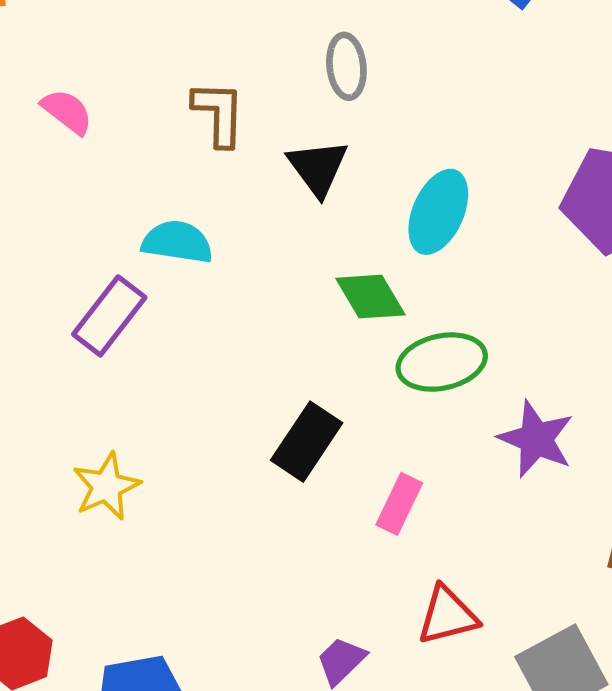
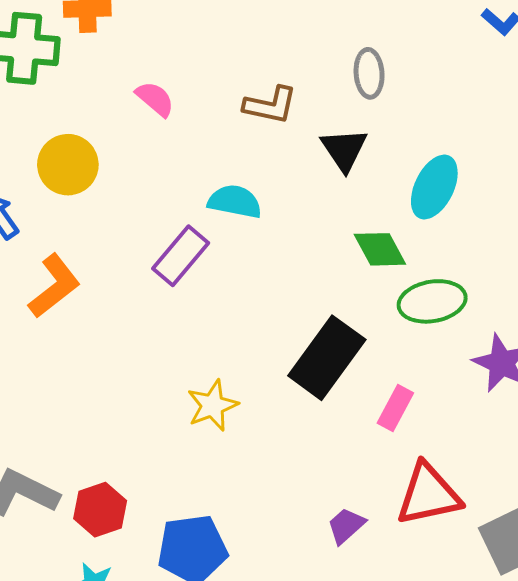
brown L-shape: (219, 114) -> (270, 105), turned 98
black rectangle: (307, 442) -> (327, 358), size x1.4
yellow star: (106, 486) -> (212, 406), moved
red triangle: (447, 615) -> (428, 494), size x1.4

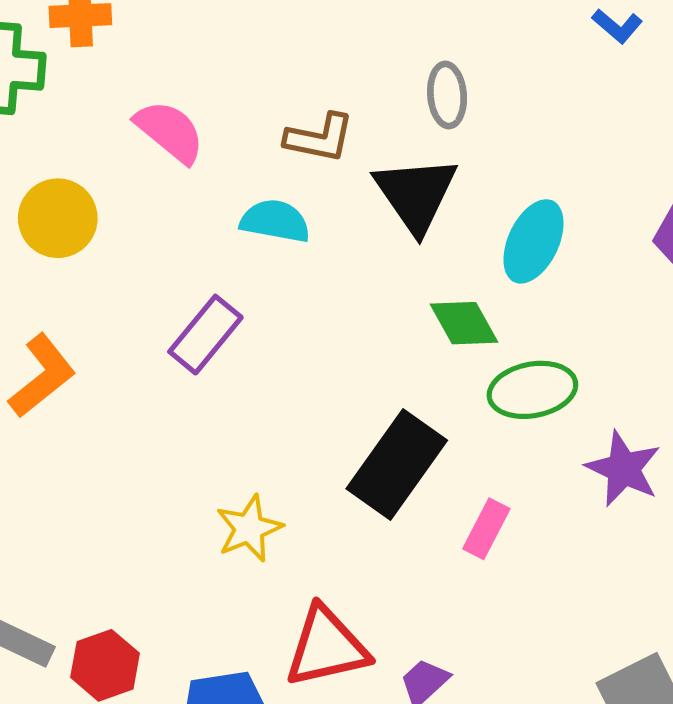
pink semicircle: (155, 99) -> (170, 132), size x1.4
black triangle: (344, 150) -> (416, 194), size x1.4
cyan semicircle: (235, 202) -> (275, 221), moved
red triangle: (428, 494) -> (327, 647), moved

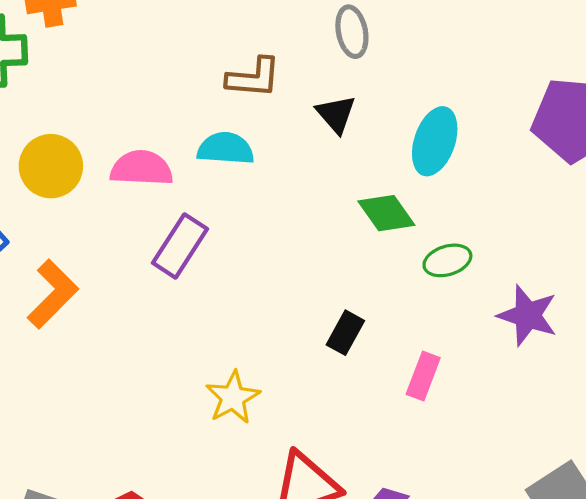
pink semicircle: (170, 132) -> (142, 168), moved, turned -30
black triangle: (416, 194) -> (336, 114), size x0.6
green ellipse: (532, 390) -> (447, 260), size x0.7
black rectangle: (397, 465) -> (345, 333), size x0.5

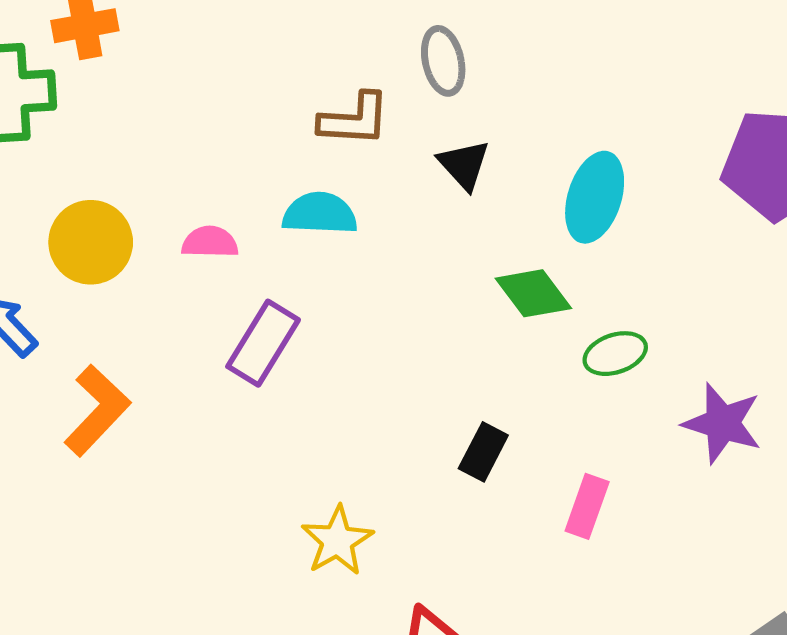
gray ellipse: (352, 32) -> (443, 61), moved
pink semicircle: (142, 168) -> (210, 242), size x0.7

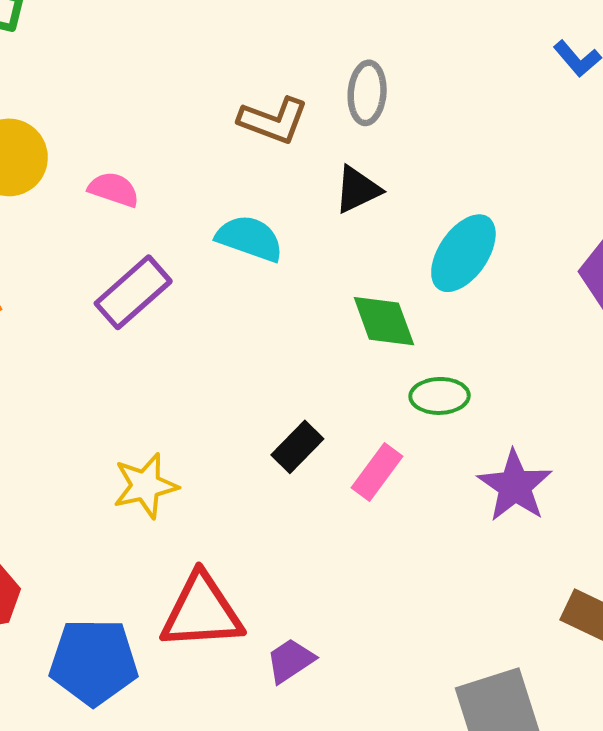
black triangle: (464, 165) -> (357, 190), turned 30
cyan semicircle: (320, 213) -> (250, 238), moved
pink rectangle: (587, 506) -> (377, 472), moved

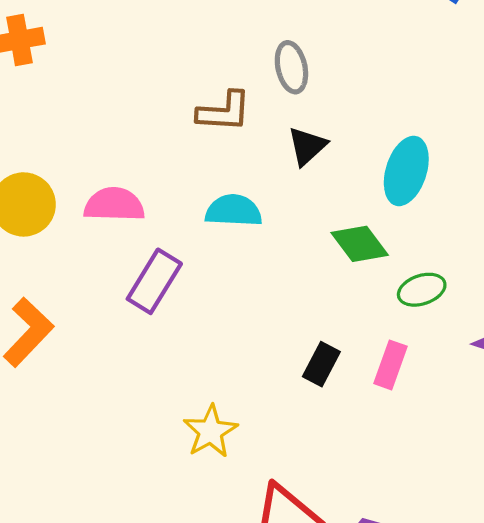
pink semicircle: (114, 189) -> (114, 205), size x1.4

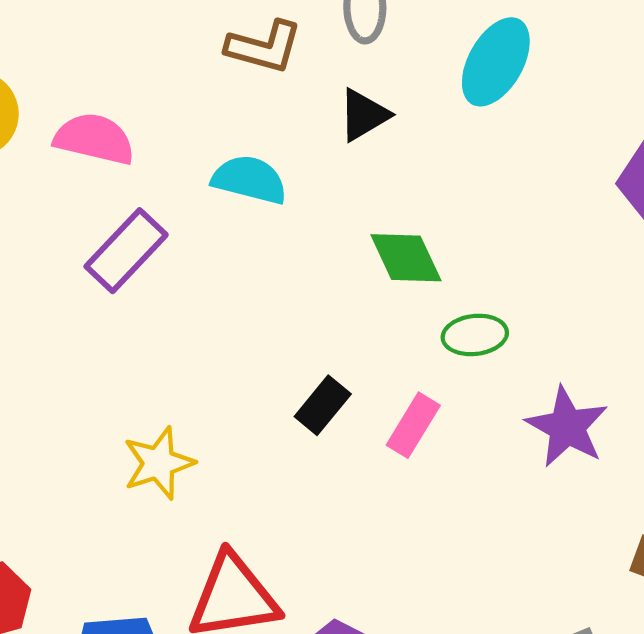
cyan ellipse: (406, 171) -> (496, 62), moved

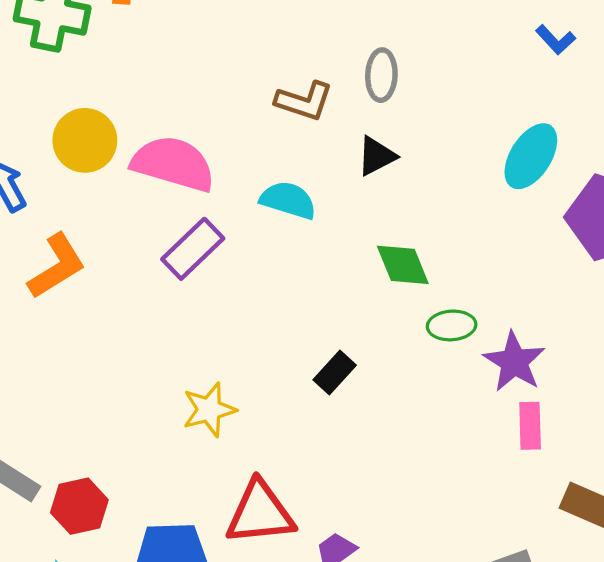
cyan ellipse: (496, 62) -> (531, 156), moved
pink semicircle: (94, 139) -> (173, 164), size x1.4
pink rectangle: (413, 425) -> (530, 426), moved, turned -36
purple star: (567, 427) -> (514, 362), moved

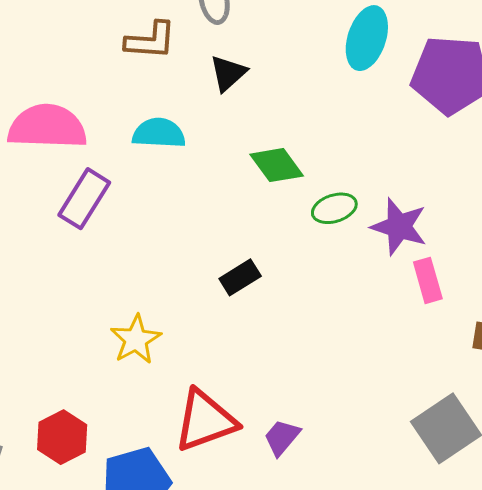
black rectangle: (335, 372) -> (240, 277), turned 30
red hexagon: (79, 506) -> (62, 437), moved

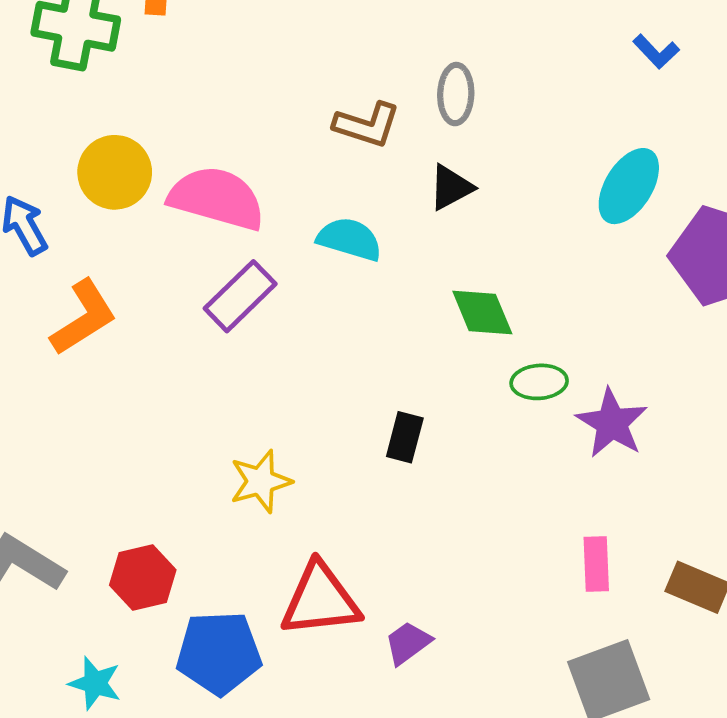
black rectangle: (240, 277) -> (405, 437), turned -57
pink rectangle: (428, 280) -> (596, 564), moved

